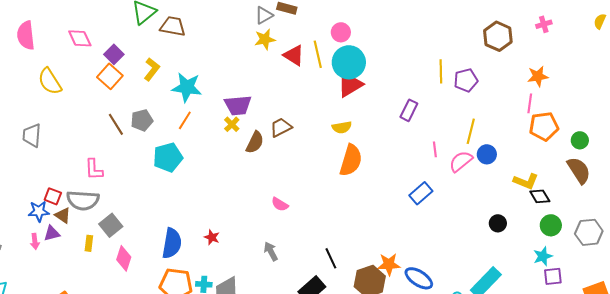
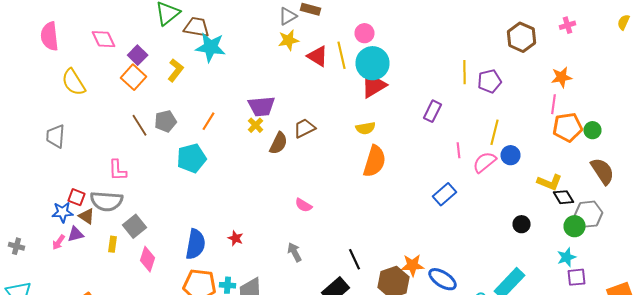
cyan star: (187, 87) -> (210, 47), moved
green circle: (580, 140) -> (592, 130), moved
gray hexagon: (589, 232) -> (588, 214), moved
pink arrow: (35, 241) -> (58, 242), turned 42

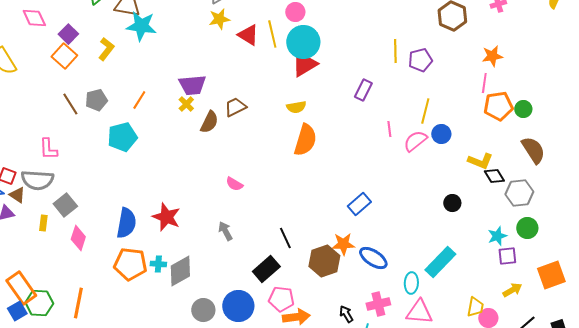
blue rectangle: (444, 194) -> (359, 204), moved
green circle: (574, 226) -> (527, 228), moved
red star: (236, 238) -> (166, 217), size x1.8

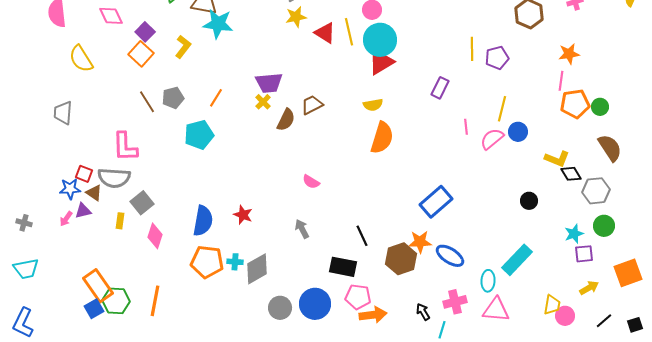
pink L-shape: (48, 149) -> (125, 147), size x1.4
blue rectangle: (359, 204) -> (436, 202), size x1.4
red star: (166, 217) -> (243, 215), size x0.7
black rectangle: (266, 269) -> (343, 267), turned 52

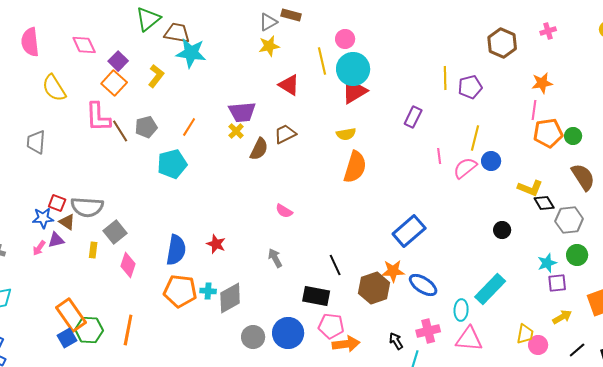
red triangle: (325, 33) -> (289, 85), moved
pink L-shape: (125, 147) -> (98, 117), moved

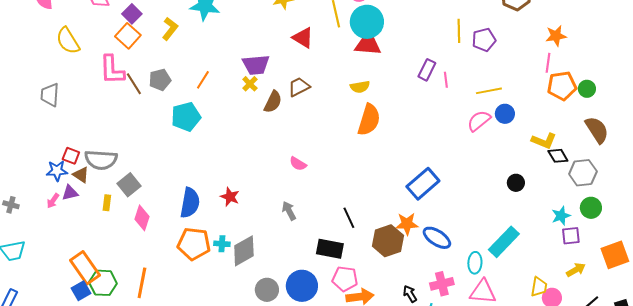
red triangle: (354, 91) -> (368, 44), turned 36
yellow line: (475, 138) -> (489, 91), turned 65
pink line: (439, 156) -> (446, 80), moved

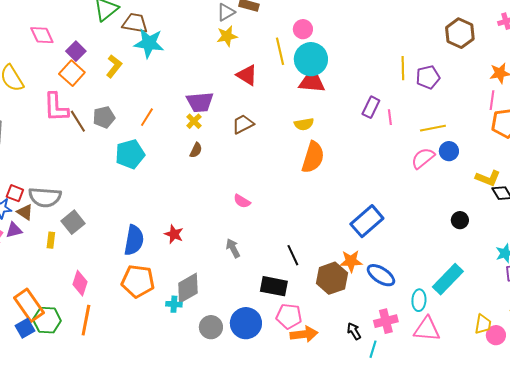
brown semicircle: (273, 102) -> (196, 150), moved, size x0.7
pink diamond: (142, 218) -> (80, 283), moved
cyan cross: (222, 244) -> (174, 304), moved

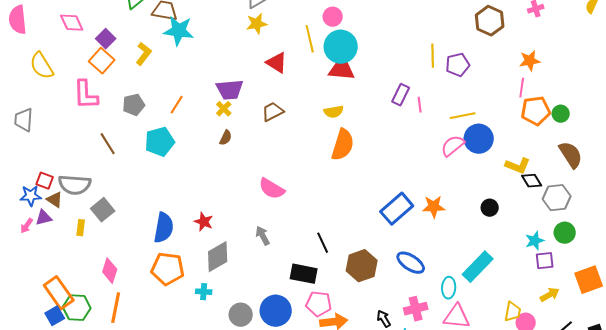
brown line: (78, 121) -> (108, 144), moved
blue circle: (449, 151) -> (479, 139), size x1.5
pink semicircle: (242, 201) -> (272, 189), size x1.5
orange star: (351, 261) -> (434, 207), moved
gray diamond: (188, 288) -> (218, 257), moved

